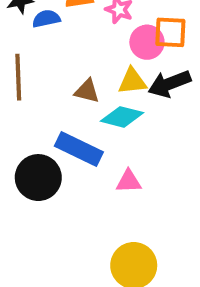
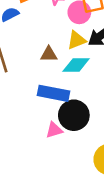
black circle: (38, 178) -> (74, 115), moved
pink triangle: (129, 181) -> (54, 130), moved

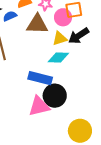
brown triangle: (49, 54) -> (37, 24), moved, size x1.6
pink triangle: (54, 130) -> (39, 106), size x1.6

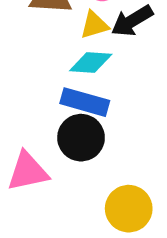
blue rectangle: (40, 78) -> (85, 102), moved
pink triangle: (39, 106) -> (28, 171), moved

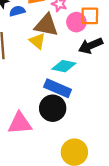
yellow triangle: (94, 25) -> (37, 41), moved, turned 48

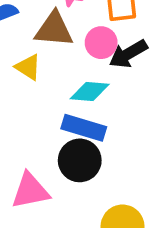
pink circle: (76, 22) -> (101, 43), moved
yellow triangle: (37, 41) -> (28, 67), moved

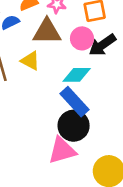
blue rectangle: (84, 128) -> (74, 102), turned 36
pink triangle: (30, 191) -> (62, 151), moved

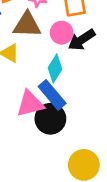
cyan diamond: (77, 75) -> (55, 68), turned -60
pink triangle: (62, 151) -> (30, 104), moved

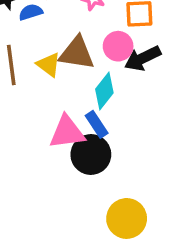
brown triangle: (27, 25) -> (77, 53), moved
blue rectangle: (52, 95) -> (97, 124), size x0.7

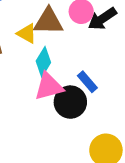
cyan diamond: (104, 91) -> (43, 62), moved
blue rectangle: (97, 124) -> (87, 82), moved

